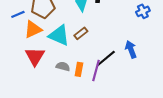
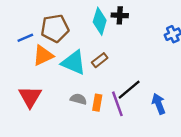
blue arrow: (131, 49) -> (159, 104), moved
red triangle: (35, 56) -> (30, 97), moved
purple line: (96, 70) -> (117, 104), turned -35

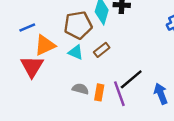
brown pentagon: (55, 28) -> (78, 25), moved
cyan triangle: (74, 63) -> (76, 52), size x0.6
red triangle: (30, 97) -> (32, 66), moved

